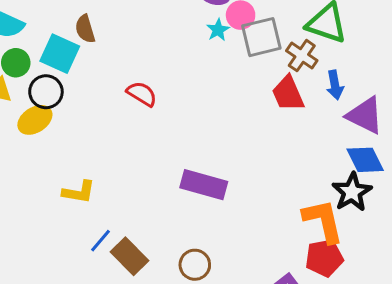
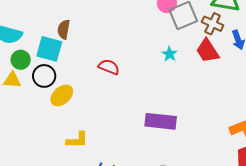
brown semicircle: (85, 29) -> (64, 29), turned 36
cyan star: (218, 30) -> (170, 54), moved
yellow ellipse: (35, 120) -> (62, 95), moved

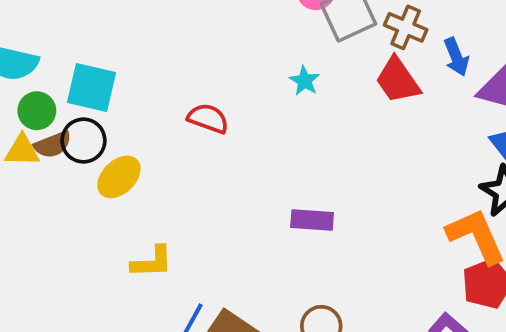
brown semicircle: (64, 29) -> (53, 145), moved, turned -120
cyan star: (170, 54) -> (305, 81), moved
purple rectangle: (161, 121) -> (312, 220), size x0.7

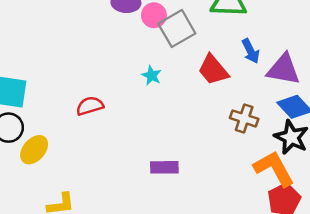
brown cross: (406, 27) -> (244, 118), moved
red semicircle: (208, 118) -> (90, 106), turned -32

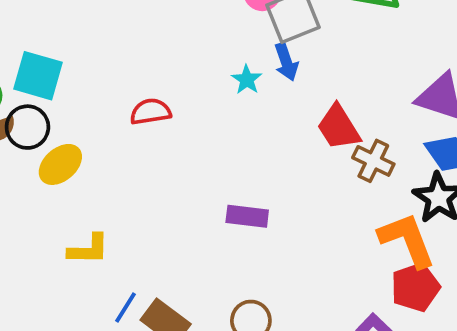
blue arrow: (251, 51) -> (286, 62), moved
red trapezoid: (213, 70) -> (339, 127), moved

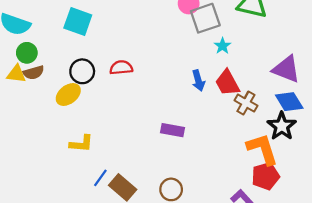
blue arrow: (286, 62) -> (198, 81), moved
cyan square: (38, 76) -> (78, 21), moved
cyan star: (247, 80) -> (222, 46), moved
black circle: (27, 127) -> (82, 71), moved

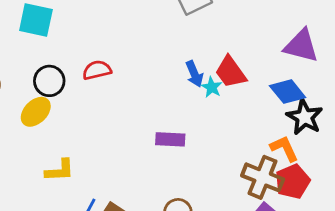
cyan star: (222, 46) -> (212, 87), moved
blue diamond: (289, 102) -> (288, 92), moved
brown cross: (246, 103) -> (263, 177), moved, size x1.4
orange L-shape: (262, 149) -> (284, 148), size x0.7

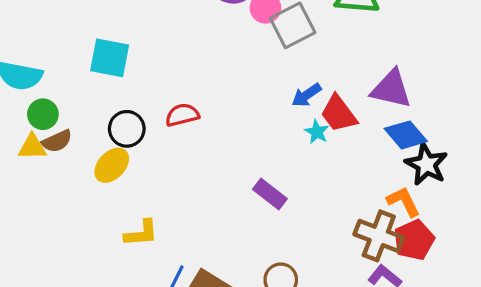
purple triangle: (301, 46) -> (391, 89), moved
blue arrow: (194, 74) -> (307, 95), moved, turned 80
purple rectangle: (170, 139) -> (270, 194), turned 36

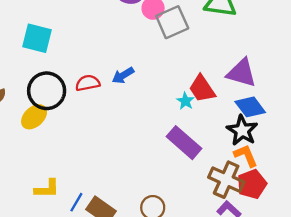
blue arrow: (307, 95) -> (123, 75), moved
black circle: (127, 129) -> (47, 91), size x1.4
black star: (426, 164) -> (242, 130), moved
purple rectangle: (270, 194) -> (184, 143), moved, size x1.4
yellow L-shape: (141, 233) -> (47, 189), moved

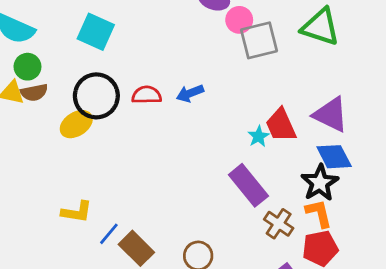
brown cross: (226, 180) -> (279, 224), moved, size x0.7

